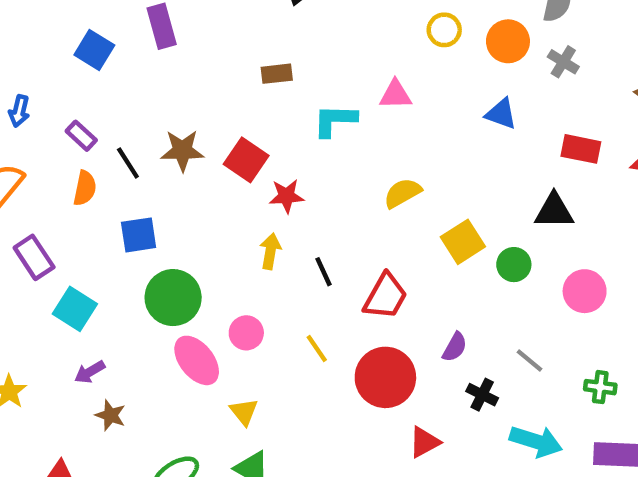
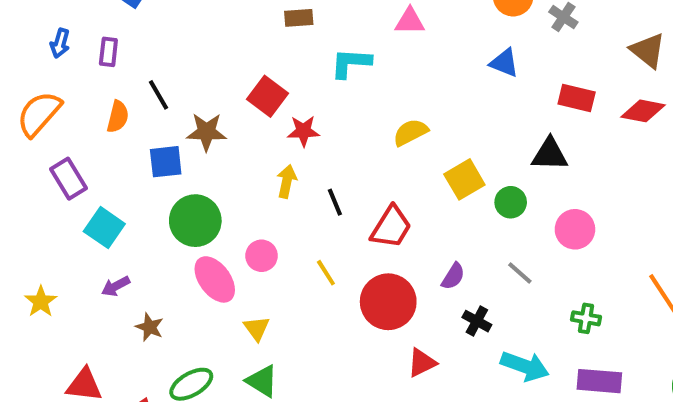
pink triangle: (396, 95) -> (410, 21), moved
purple rectangle: (81, 136) -> (108, 52), moved, turned 52
brown star: (182, 151) -> (206, 132), moved
gray line: (529, 360) -> (520, 273), moved
brown star: (110, 415) -> (150, 327), moved

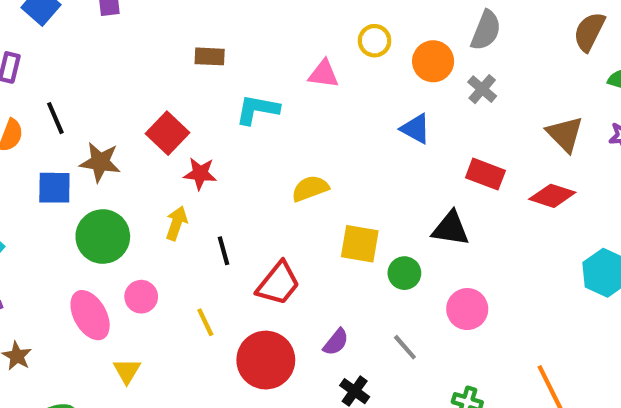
yellow square: (464, 179) -> (360, 244), turned 33
green circle: (195, 221) -> (103, 237), moved

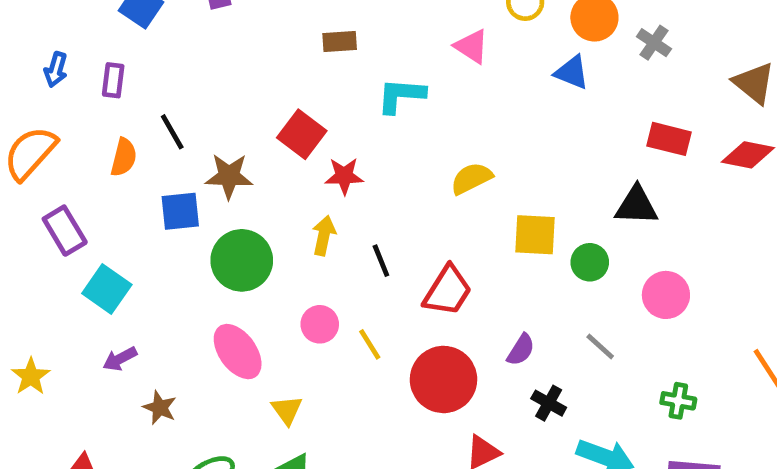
pink triangle: (324, 74) -> (471, 46), turned 32
blue triangle: (415, 129) -> (572, 72), moved
pink circle: (141, 297) -> (320, 324), moved

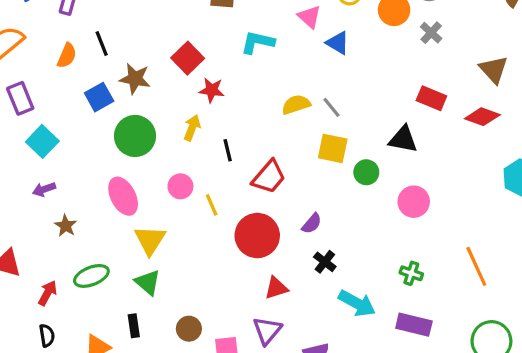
blue triangle: (572, 72) -> (338, 43), moved
blue square: (180, 211) -> (99, 97), turned -32
gray line: (600, 346) -> (332, 107), moved
yellow triangle: (287, 410) -> (150, 240), size x1.5

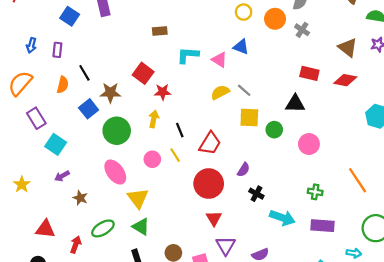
pink triangle: (309, 17) -> (219, 60), moved
yellow line: (212, 205) -> (175, 155), moved
red triangle: (276, 288) -> (214, 218), moved, turned -35

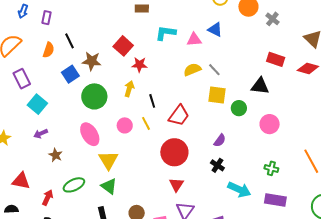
pink triangle: (219, 60) -> (194, 40), turned -42
purple semicircle: (244, 170) -> (220, 140), moved

